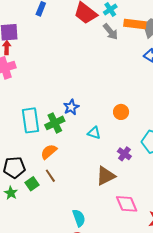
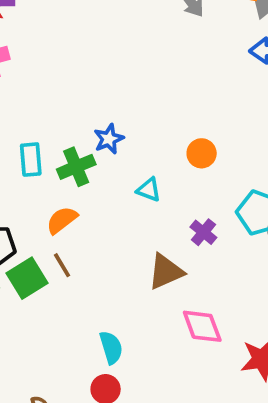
cyan rectangle: (30, 120) -> (31, 160), size x0.7
green square: (32, 184) -> (27, 278), size x1.5

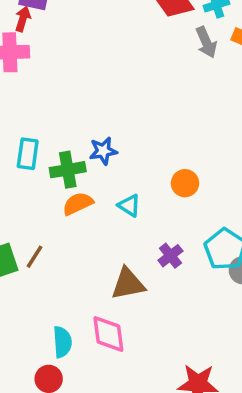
orange semicircle: (62, 220) -> (78, 204), moved
brown line: (62, 265) -> (34, 257), turned 50
pink diamond: (202, 326) -> (108, 334), moved

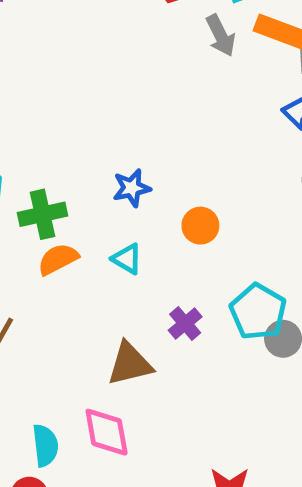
blue star: (103, 151) -> (132, 188), moved

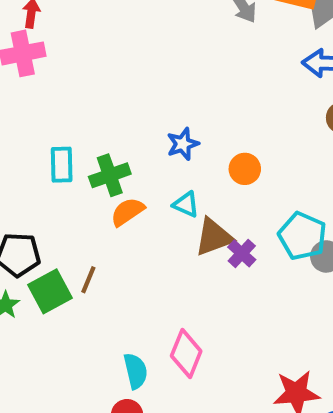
brown triangle: (130, 364) -> (214, 237), moved
pink diamond: (107, 432) -> (186, 353), turned 39

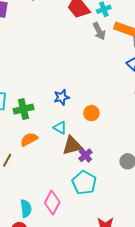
orange semicircle: (127, 212) -> (29, 139), moved
cyan pentagon: (302, 236) -> (84, 183), moved

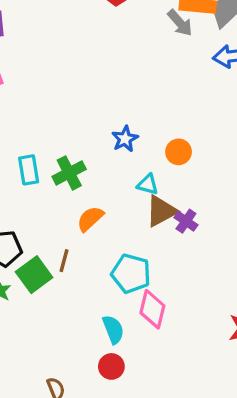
gray arrow: (99, 31) -> (180, 23), moved
cyan triangle: (60, 128) -> (148, 184), moved
cyan pentagon: (84, 183) -> (131, 274), moved

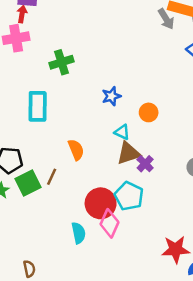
cyan rectangle: (29, 170) -> (38, 106), size x1.4
green cross: (69, 173) -> (61, 62), moved
orange semicircle: (90, 219) -> (76, 150), turned 100
cyan pentagon: (131, 274) -> (129, 196), moved
red circle: (111, 366) -> (101, 203), moved, size x1.6

